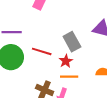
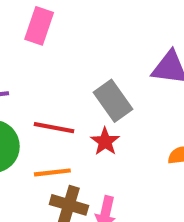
orange line: (69, 77) -> (52, 172), moved

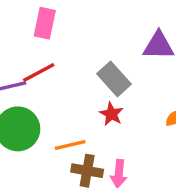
red line: (54, 128) -> (39, 73), moved, turned -32

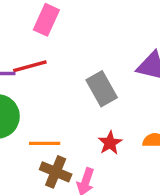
red star: (111, 114) -> (110, 143), moved

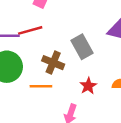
brown cross: (56, 172) -> (53, 63), moved

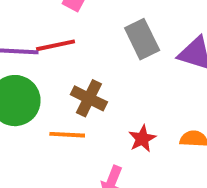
gray rectangle: (82, 47) -> (142, 39), moved

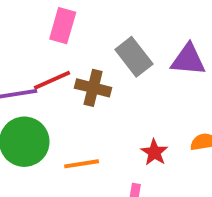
brown cross: (89, 98) -> (93, 88), moved

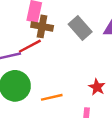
brown cross: (93, 88) -> (42, 26), moved

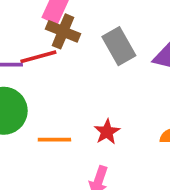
red star: (97, 87) -> (107, 132), moved

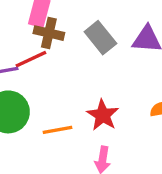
red star: (107, 132) -> (103, 115), size x1.4

